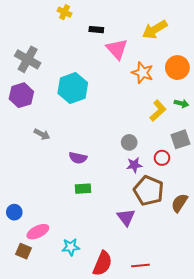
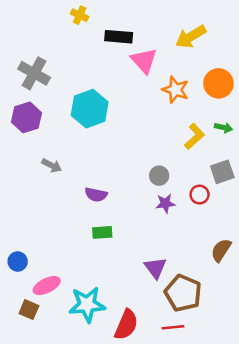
black rectangle: (96, 30) -> (119, 37), size x1.5
brown pentagon: (149, 191) -> (183, 293), moved
cyan star: (71, 247) -> (87, 304), size x1.6

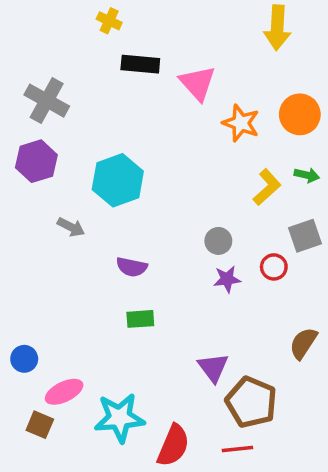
black rectangle: (119, 37) -> (140, 64), moved
yellow arrow: (191, 37) -> (277, 28), moved, turned -56
cyan hexagon: (90, 109) -> (118, 180), moved

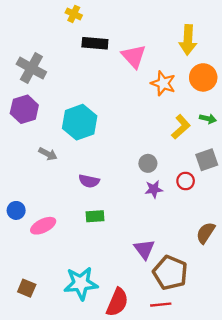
yellow arrow: (277, 28) -> (188, 40), moved
blue circle: (24, 359) -> (16, 210), moved
pink ellipse: (64, 392) -> (43, 226), moved

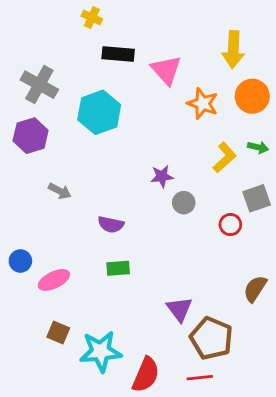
cyan hexagon: (80, 122) -> (99, 112), moved
purple star: (154, 189) -> (162, 176), moved
brown square: (27, 288) -> (58, 332), moved

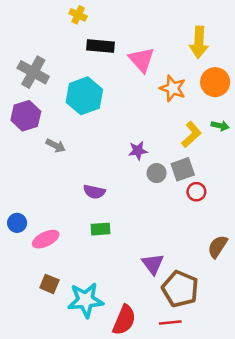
gray arrow: (60, 191) -> (56, 146), moved
gray square: (257, 198) -> (183, 169), moved

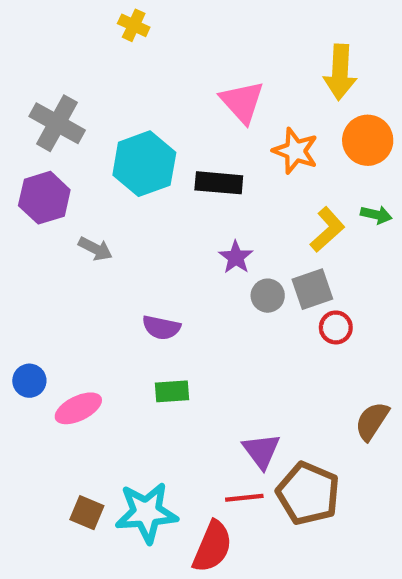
black rectangle: (100, 46) -> (219, 183), moved
purple star: (138, 151) -> (236, 257), turned -30
brown square: (49, 284) -> (87, 513), moved
red line: (170, 323) -> (244, 498), moved

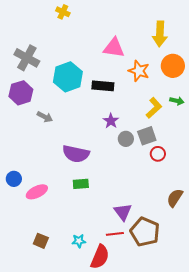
pink triangle: (242, 102) -> (114, 48), turned -40
purple semicircle: (161, 327) -> (76, 154), size x1.5
cyan star: (146, 513) -> (79, 241), moved, size x0.5

